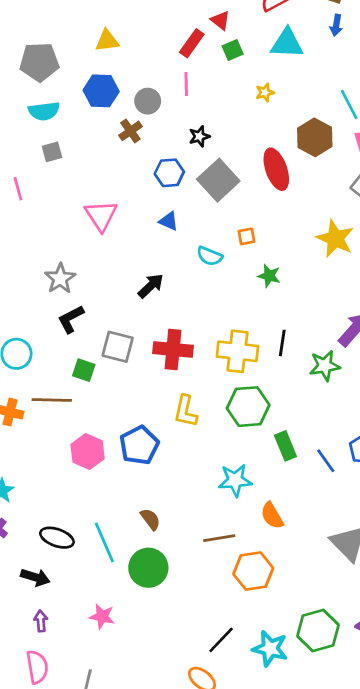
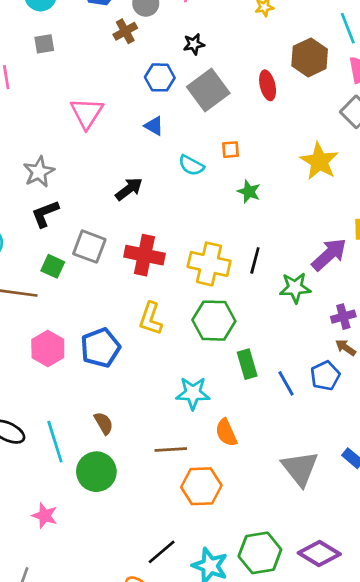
red ellipse: (276, 169) -> (268, 85), size x0.7

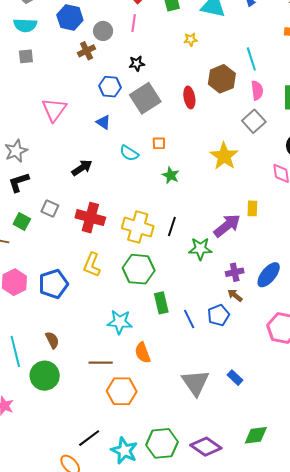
gray square: (89, 247) -> (50, 209), size x0.7

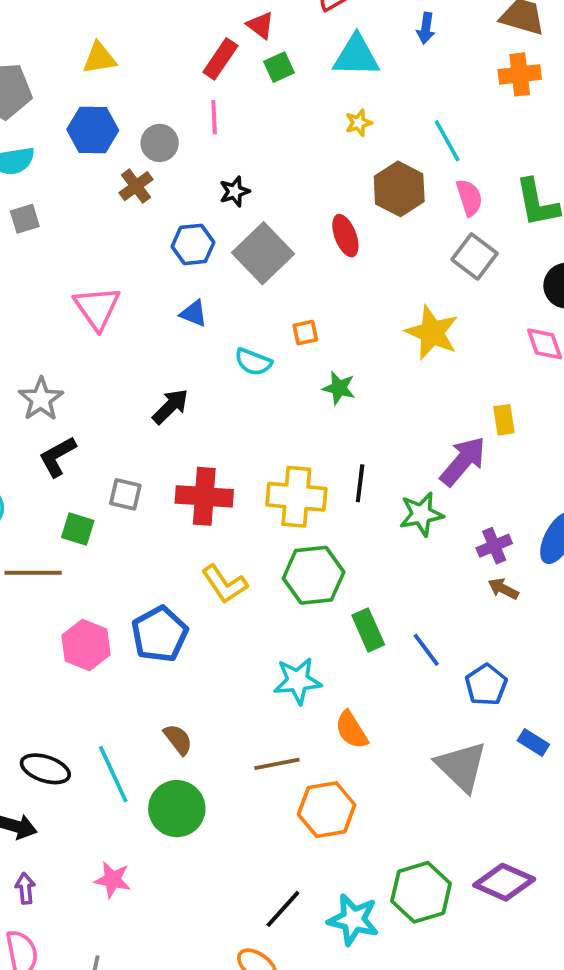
yellow star: (191, 39) -> (359, 123), moved
yellow L-shape: (92, 265) -> (224, 584), turned -45
blue pentagon: (219, 315) -> (486, 685), moved

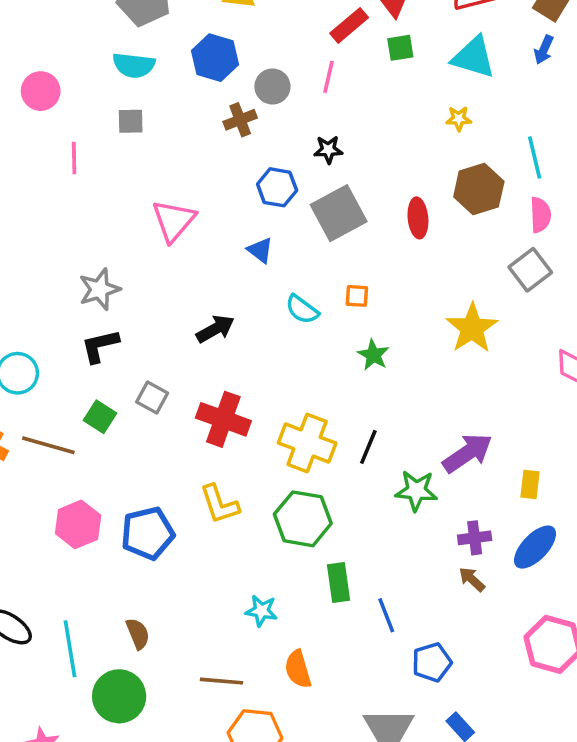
yellow rectangle: (504, 420) -> (530, 484), moved
cyan star: (298, 681) -> (261, 611), size x0.7

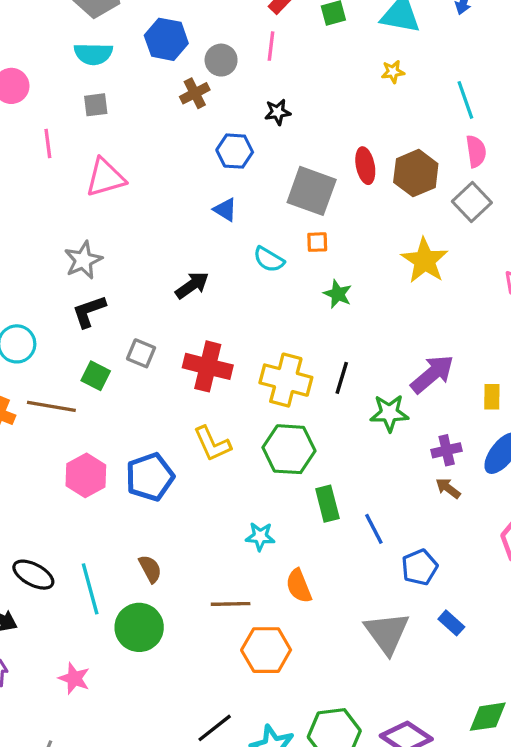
brown hexagon: (479, 189) -> (416, 173), moved
gray square: (339, 213) -> (312, 191), moved, turned -36
pink triangle: (174, 221) -> (105, 178), moved, turned 39

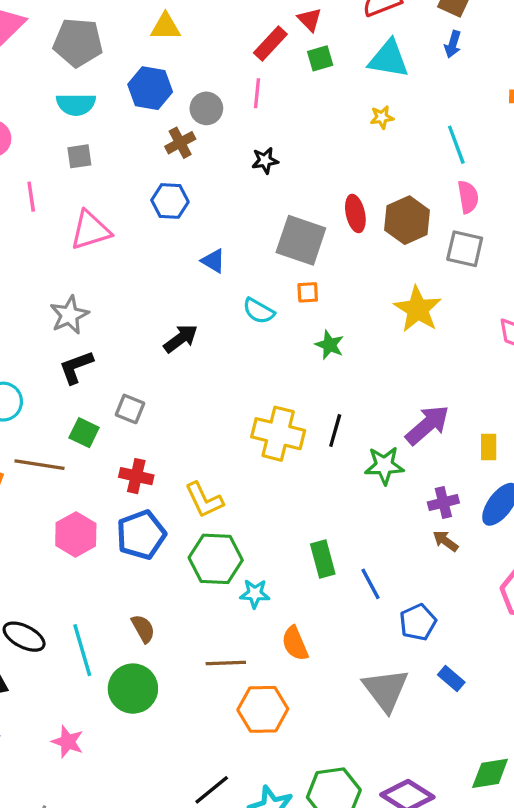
blue hexagon: (235, 151) -> (170, 201), moved
gray square: (472, 202) -> (465, 249), turned -33
red cross: (208, 366) -> (136, 476), moved, size x0.7
green hexagon: (289, 449) -> (216, 559), moved

